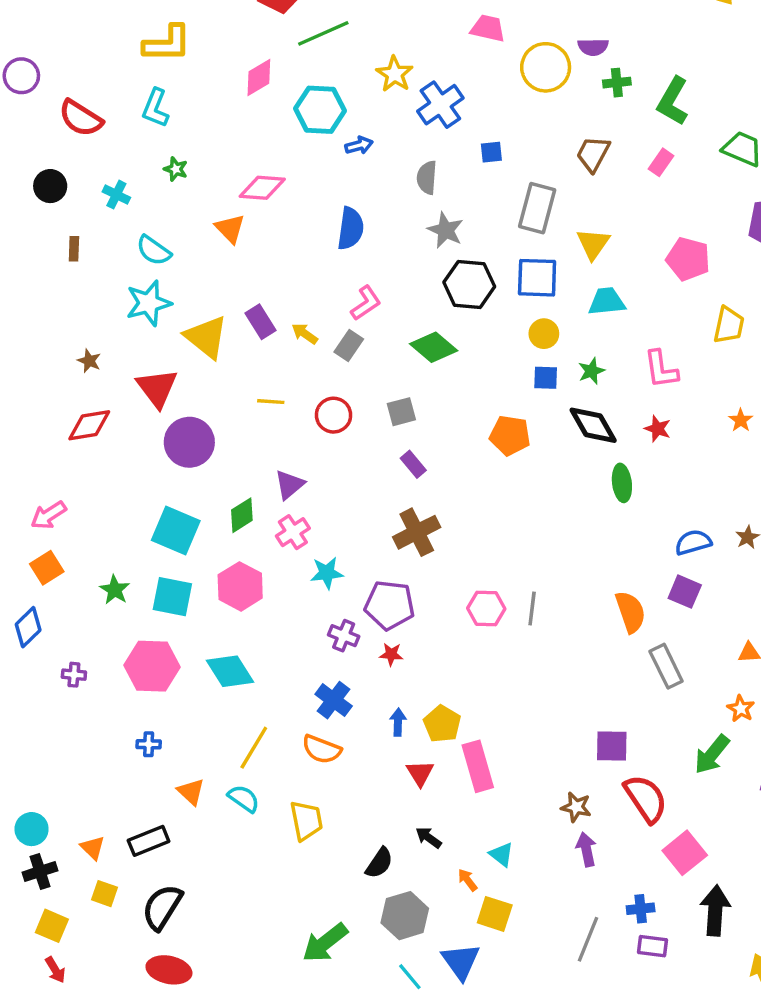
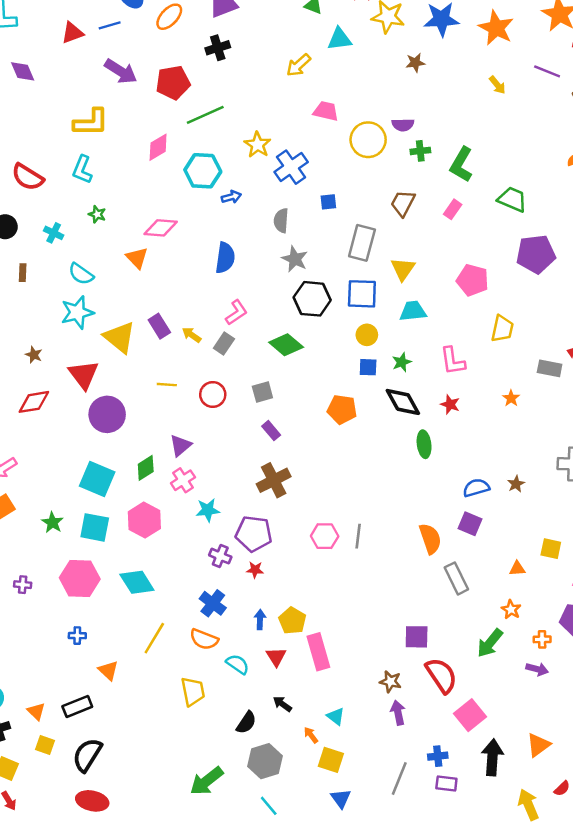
cyan semicircle: (244, 799) -> (238, 664), moved
blue triangle: (461, 961) -> (341, 798), moved, size x0.7

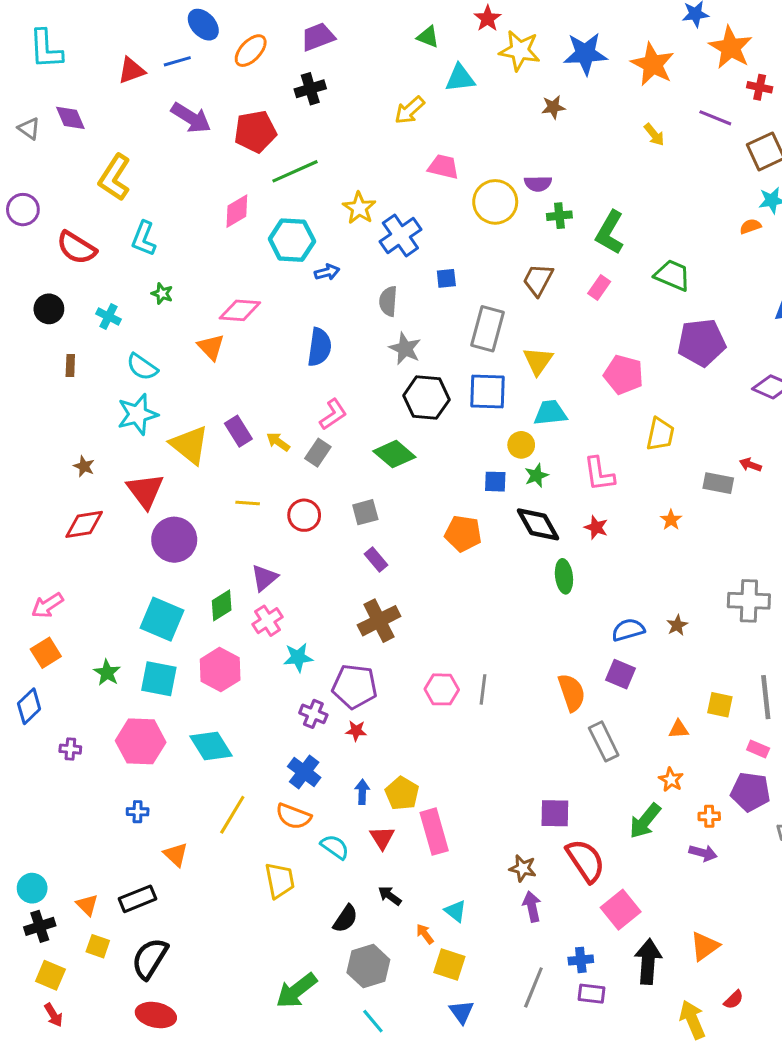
yellow L-shape: (91, 122) -> (115, 177), moved, turned 123
yellow circle: (367, 335) -> (521, 445), moved

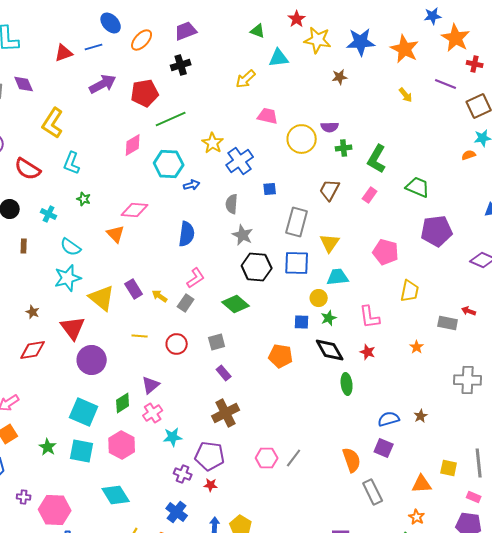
purple arrow: (191, 118) -> (103, 84), turned -60
gray cross: (749, 601) -> (468, 380), moved
gray line: (483, 689) -> (294, 458), turned 30
orange triangle: (679, 729) -> (422, 484), size x1.5
pink hexagon: (141, 741) -> (55, 510), moved

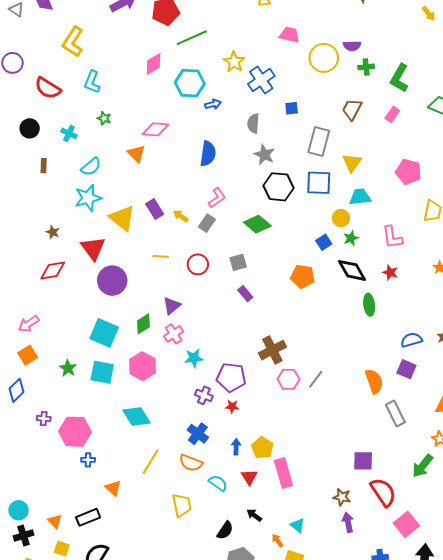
cyan semicircle: (71, 247) -> (91, 167), turned -75
blue square: (302, 322) -> (324, 242), turned -35
brown cross: (226, 413) -> (272, 350), moved

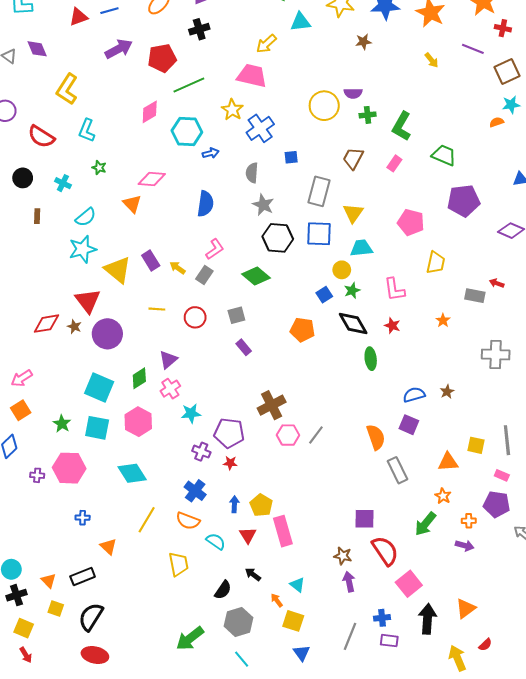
pink trapezoid: (290, 35) -> (252, 76), moved, size x1.4
brown star: (53, 232) -> (74, 327), moved
pink hexagon: (75, 432) -> (69, 468), moved

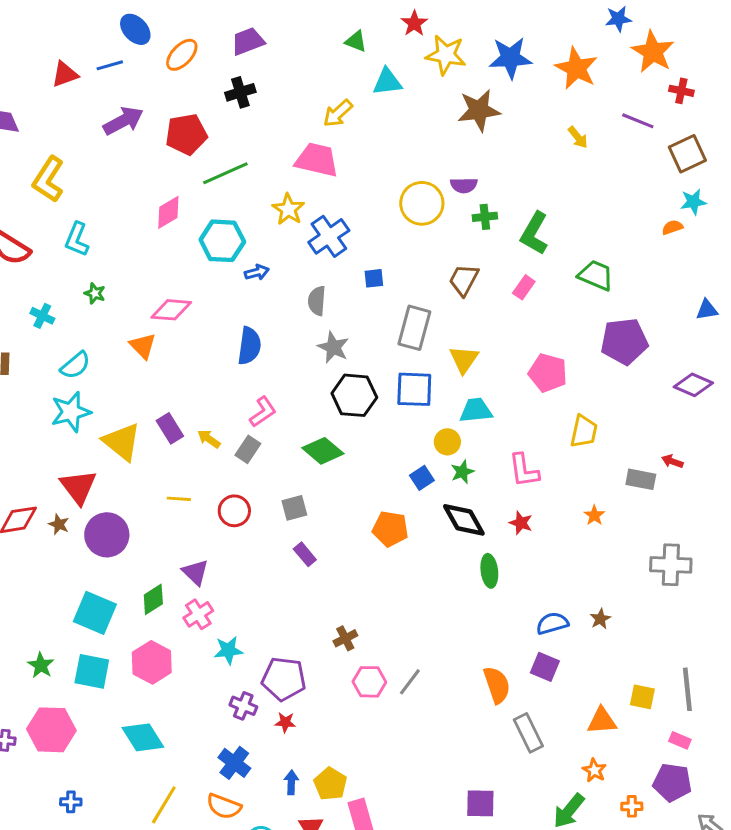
brown star: (363, 42) -> (479, 110), size x1.8
purple triangle: (168, 360) -> (195, 572), turned -36
brown cross: (272, 405) -> (345, 638), size x0.6

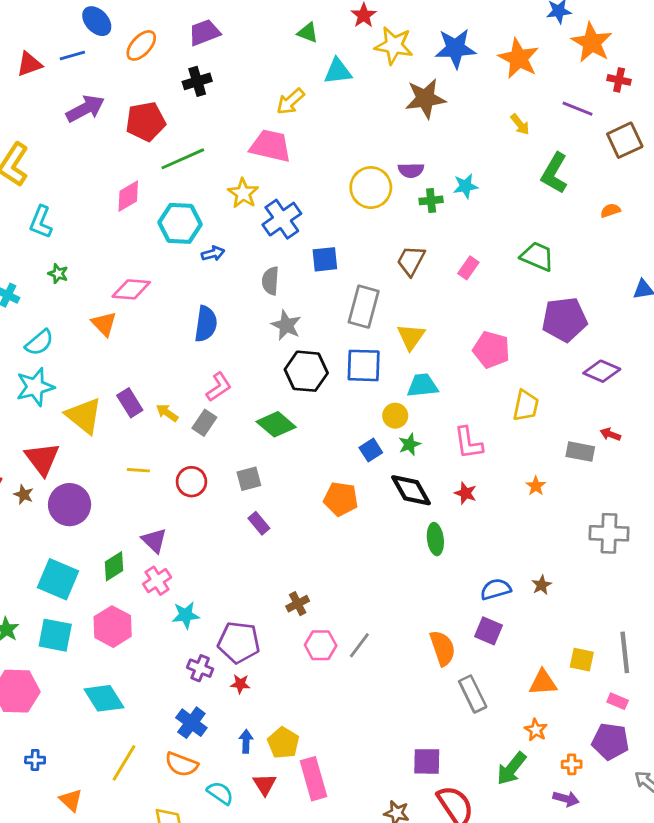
cyan star: (693, 202) -> (466, 186), moved
green L-shape: (534, 233) -> (554, 173), moved
blue square: (374, 278) -> (325, 259), size x1.4
purple diamond: (693, 385) -> (602, 371), moved

